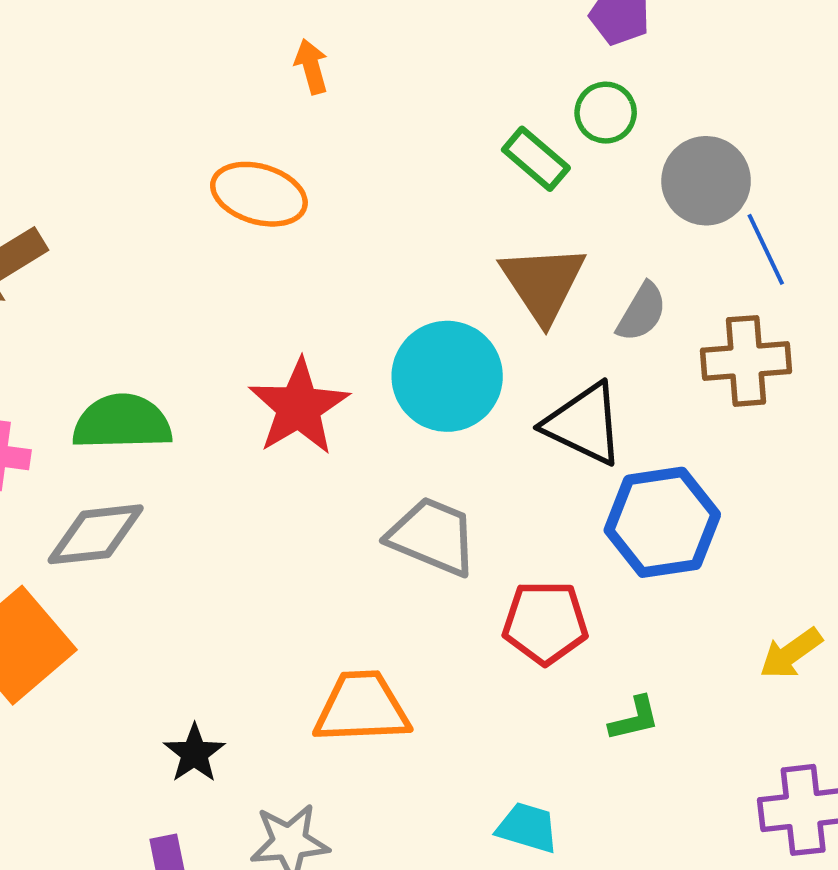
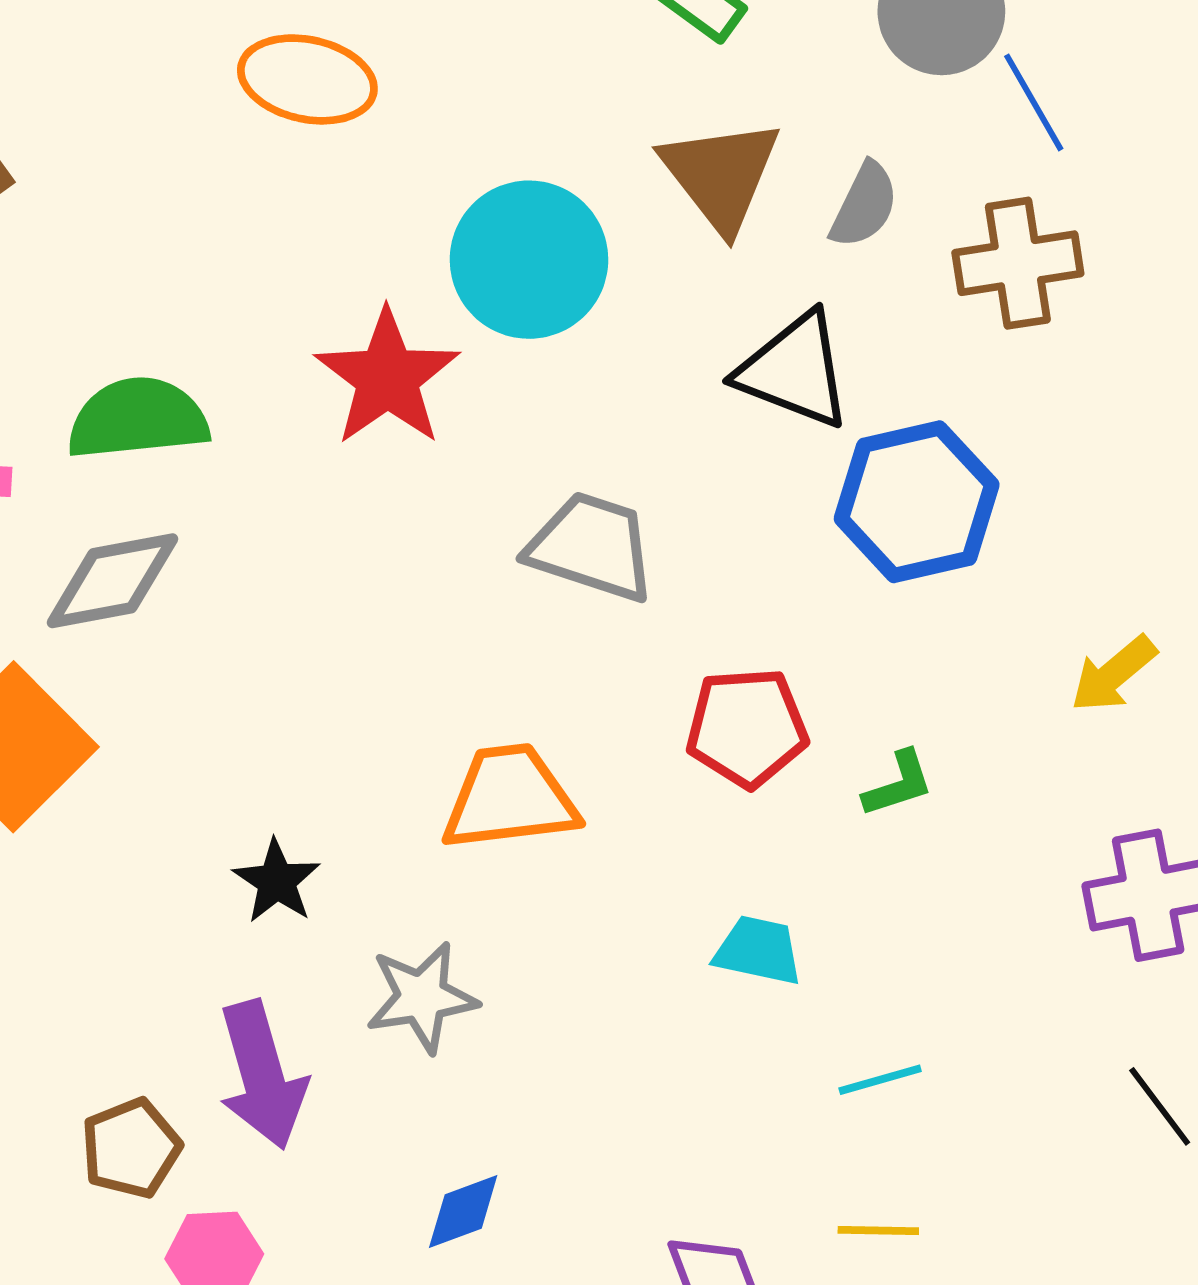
cyan circle: (447, 376) -> (529, 260), moved
red pentagon: (545, 623) -> (747, 728), moved

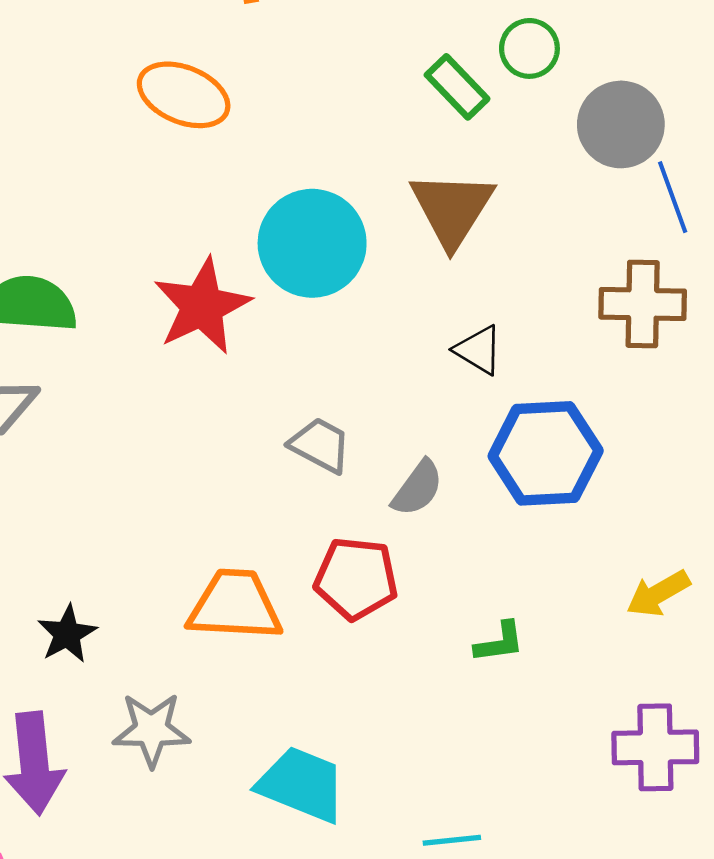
gray semicircle: (864, 205) -> (418, 488), moved
black triangle: (794, 370) -> (479, 350), size x0.6
gray trapezoid: (592, 547) -> (320, 445), size x0.7
red pentagon: (747, 728) -> (356, 578), moved
cyan trapezoid: (758, 950) -> (302, 784), moved, size x1.5

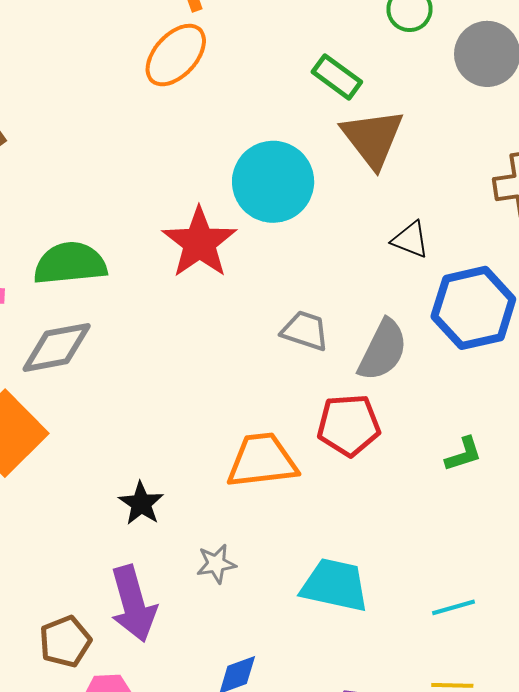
green rectangle: (457, 87) -> (337, 77), moved
orange ellipse: (184, 95) -> (176, 55), moved, turned -60
gray semicircle: (418, 488) -> (383, 350), size x1.4
gray star: (151, 730) -> (216, 564), size x0.7

